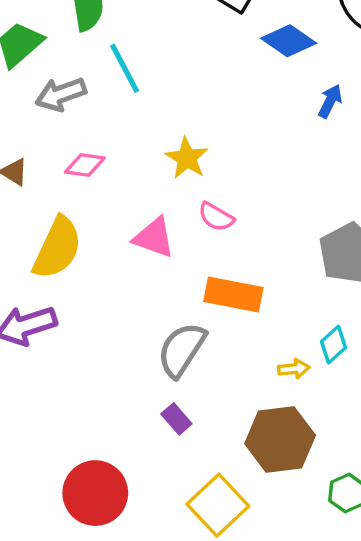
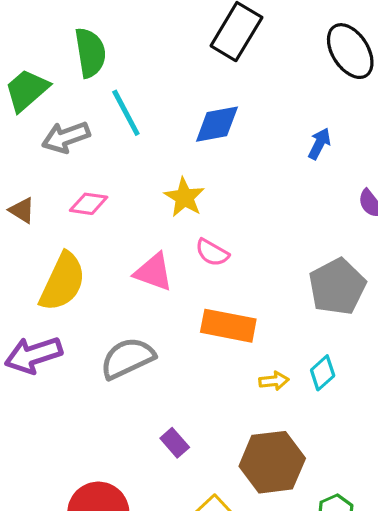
blue diamond: (289, 41) -> (217, 124), moved, turned -45
gray semicircle: (182, 350) -> (128, 358), moved, turned 32
yellow arrow: (294, 369) -> (274, 381), moved

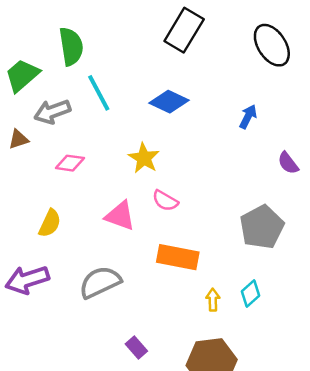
blue diamond: (217, 124) -> (169, 102), turned 36
brown triangle: (22, 210) -> (18, 139), moved, turned -50
yellow semicircle: (63, 282) -> (50, 223), size x0.6
yellow arrow: (274, 381) -> (213, 300), turned -85

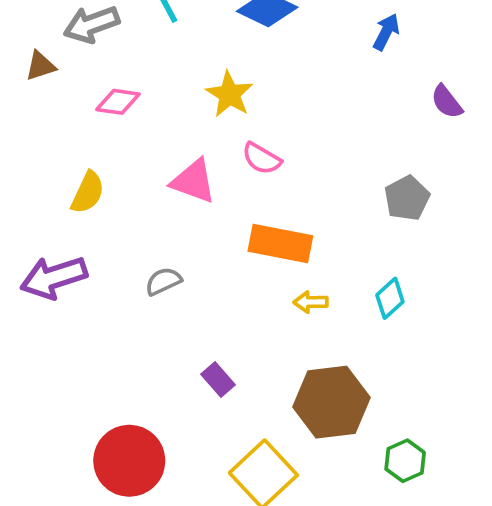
gray pentagon: (262, 227) -> (407, 198), size x0.7
gray semicircle: (100, 282) -> (163, 281), size x0.6
yellow arrow: (213, 300) -> (311, 302), moved, turned -90

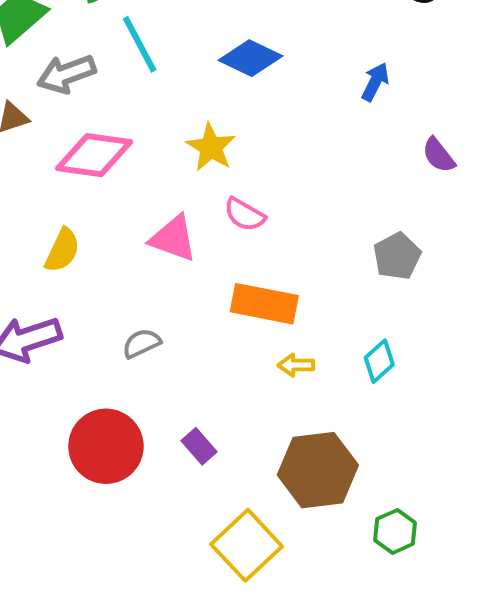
pink diamond: (118, 102) -> (94, 155), size x1.6
red circle: (129, 461) -> (106, 446), moved

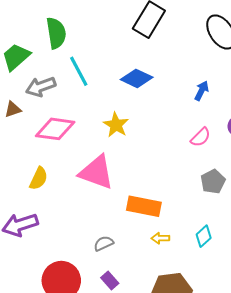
pink semicircle: (245, 215) -> (201, 137), moved, turned -75
pink triangle: (173, 238) -> (96, 172), size x1.4
gray semicircle: (142, 343) -> (104, 243), moved

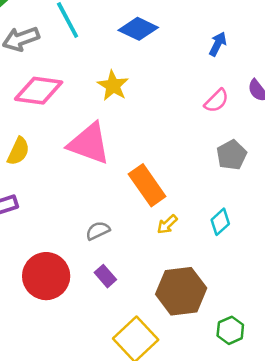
orange rectangle: (144, 206) -> (147, 185), turned 44
yellow arrow: (160, 238) -> (167, 224), turned -42

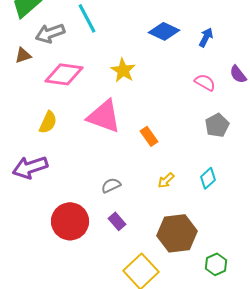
blue diamond: (138, 29) -> (164, 31), moved
pink semicircle: (216, 101) -> (205, 82), turned -105
orange rectangle: (147, 185) -> (149, 136), moved, size x0.6

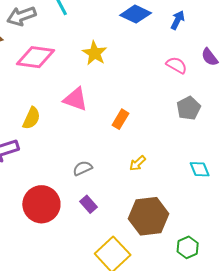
pink triangle: (104, 116) -> (75, 99), size x0.7
yellow semicircle: (48, 122) -> (31, 118), moved
orange rectangle: (149, 136) -> (121, 119), turned 66
cyan diamond: (208, 178) -> (200, 169), moved, turned -70

